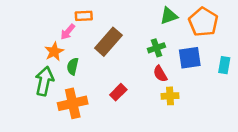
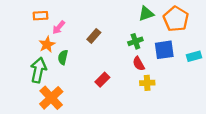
orange rectangle: (84, 16) -> (41, 16), moved
brown rectangle: (108, 42) -> (94, 36), size x0.6
cyan rectangle: (224, 65) -> (194, 56), turned 64
orange cross: (73, 103) -> (51, 98), moved, turned -30

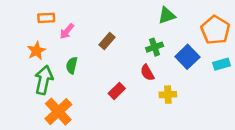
orange pentagon: (176, 19) -> (215, 30), moved
orange star: (47, 45) -> (36, 51), moved
blue square: (164, 50) -> (187, 57), turned -36
red semicircle: (139, 64) -> (147, 73), moved

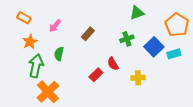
orange rectangle: (46, 18) -> (24, 18), moved, turned 32
cyan rectangle: (221, 64) -> (174, 54), moved
red semicircle: (147, 73) -> (113, 64), moved

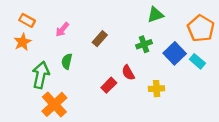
orange star: (30, 42) -> (23, 42), moved
cyan rectangle: (174, 54) -> (197, 61), turned 56

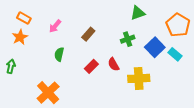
green arrow: (41, 75) -> (11, 66), moved, size x0.6
red rectangle: (109, 85) -> (91, 66), moved
yellow cross: (157, 89) -> (139, 78), size x1.5

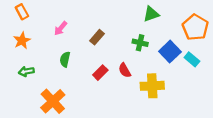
orange rectangle: (24, 18) -> (22, 12), moved, turned 32
green cross: (128, 39) -> (140, 43), turned 32
green arrow: (11, 66) -> (26, 71), moved, turned -112

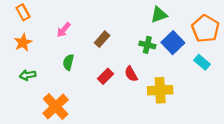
blue square: (170, 52) -> (173, 43), moved

